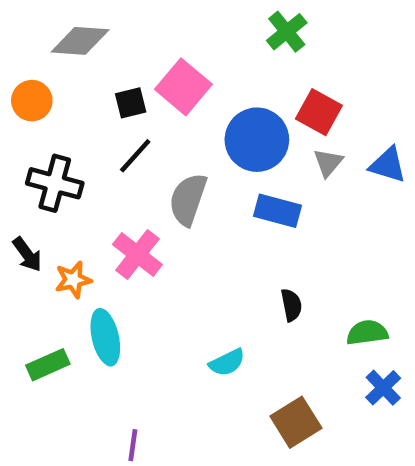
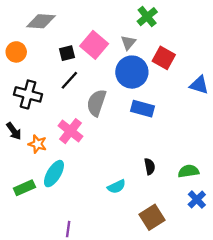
gray triangle: (328, 163) -> (128, 43), moved
orange star: (73, 280) -> (37, 144), turned 30
black semicircle: (291, 305) -> (150, 166), moved
cyan ellipse: (105, 337) -> (54, 174), turned 44

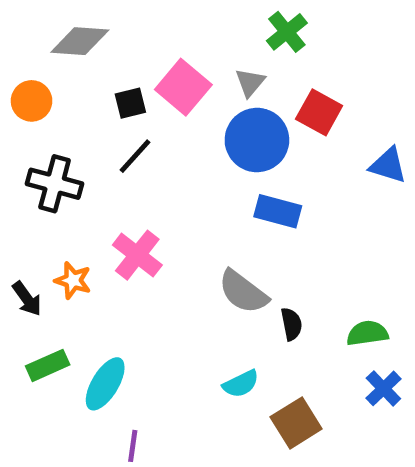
gray semicircle: (96, 103) -> (243, 292), moved, turned -72
black arrow: (14, 131) -> (27, 299), moved
cyan ellipse: (54, 174) -> (105, 384), moved
cyan semicircle: (117, 187) -> (241, 384), moved

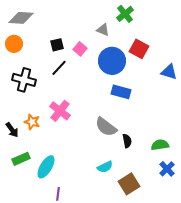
gray diamond: (80, 41) -> (21, 18), moved
gray triangle: (250, 83) -> (103, 30), moved, turned -48
pink square: (183, 87) -> (80, 49), moved, size x0.6

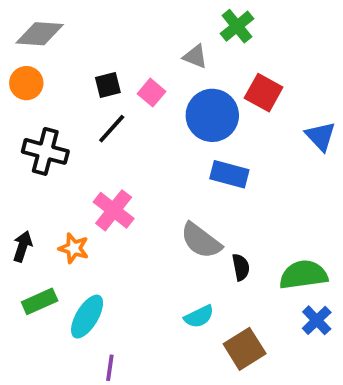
blue triangle: (169, 72) -> (321, 136), turned 30
orange star: (32, 122) -> (74, 248), moved
black arrow: (12, 130) -> (22, 246), turned -126
green semicircle: (160, 145) -> (303, 275), size x1.4

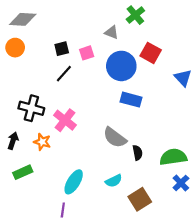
pink square: (152, 93) -> (87, 53), turned 32
black cross: (45, 151) -> (31, 108), moved
cyan ellipse: (87, 317) -> (74, 182), moved

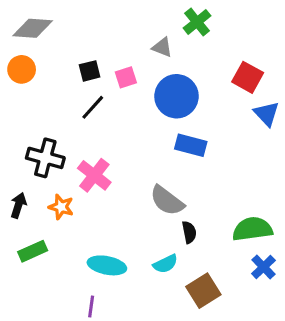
red square: (151, 53) -> (248, 77), moved
black semicircle: (138, 153) -> (189, 232), moved
cyan ellipse: (74, 182) -> (107, 265), turned 70

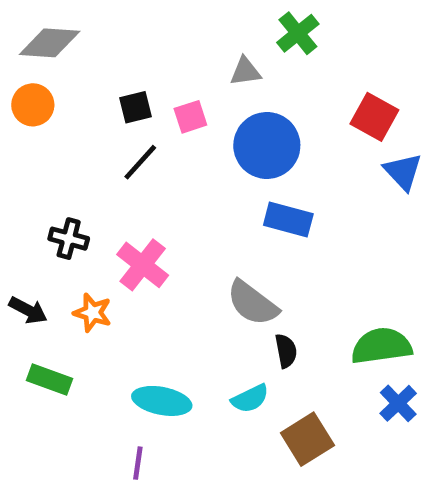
gray triangle: (162, 47) -> (245, 71), turned -30
black cross: (45, 158) -> (69, 239), size x0.7
black arrow: (18, 205) -> (28, 310), turned 100
green rectangle: (33, 251) -> (50, 379), turned 44

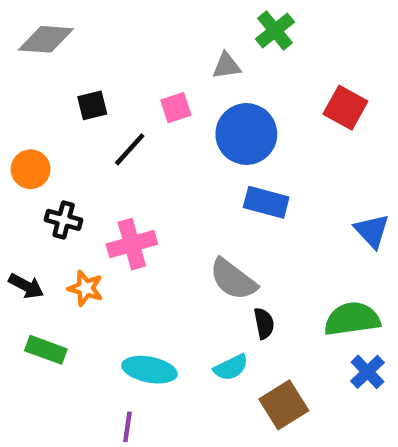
orange circle: (33, 105) -> (31, 169), moved
black square: (136, 107) -> (92, 105), moved
blue triangle: (403, 172) -> (372, 231), moved
pink cross: (143, 265) -> (132, 244), turned 36

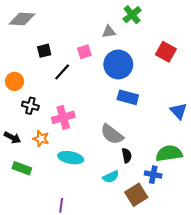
cyan ellipse: (149, 370) -> (71, 158), moved
blue cross: (367, 372) -> (153, 175), moved, turned -35

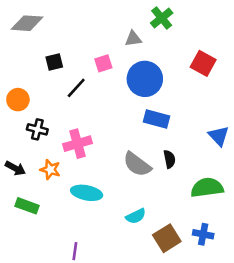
black semicircle: (127, 156) -> (169, 159), moved
blue cross: (153, 175) -> (203, 234), moved

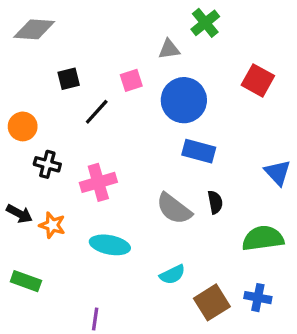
orange star: (50, 170) -> (52, 225), moved
green rectangle: (27, 206) -> (26, 281), moved

